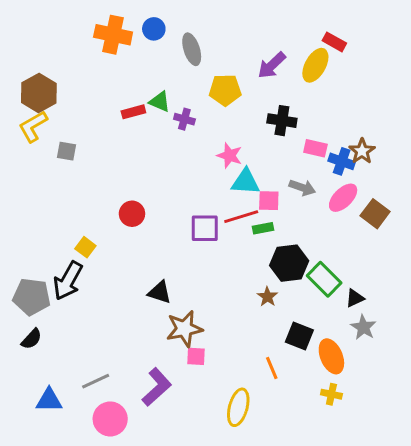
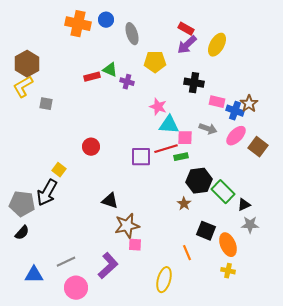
red rectangle: (334, 42) -> (186, 29), moved
gray star: (363, 327) -> (250, 225), turned -30

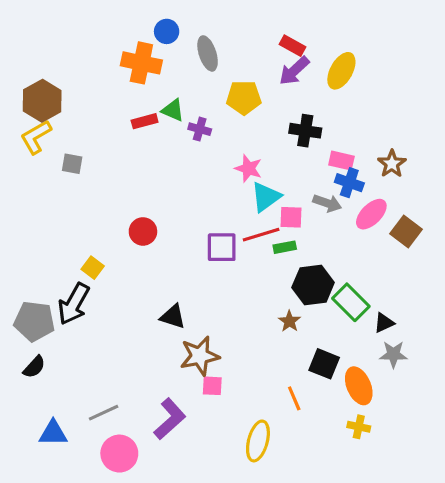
orange cross: (78, 24) -> (141, 63), moved
blue cross: (235, 111) -> (349, 183), moved
cyan triangle: (169, 125) -> (266, 197), turned -40

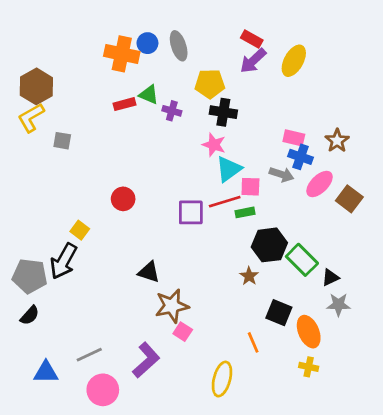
blue circle: (167, 31) -> (147, 43), moved
black cross: (305, 131) -> (223, 112), moved
pink square: (212, 386) -> (183, 332), turned 30

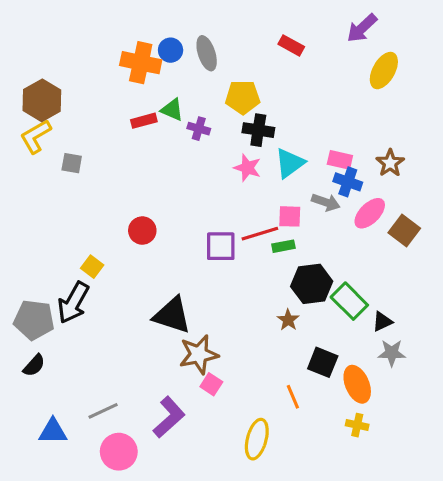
purple arrow: (253, 61) -> (362, 28), moved
yellow ellipse: (294, 61) -> (384, 71), moved
cyan triangle: (229, 169) -> (290, 163), moved
black triangle: (149, 272) -> (172, 315), size x1.5

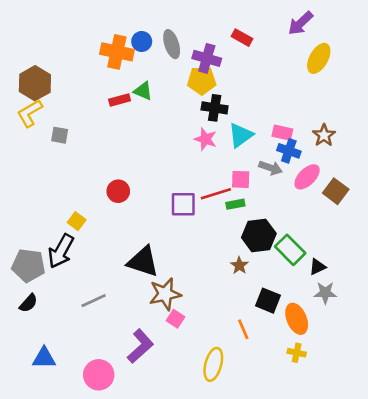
purple cross: (199, 129) -> (207, 58), moved, size x1.5
gray line: (103, 411) -> (94, 301), moved

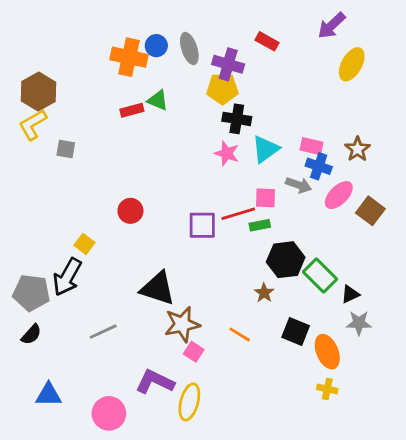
orange line: (243, 329) -> (240, 334), moved, turned -36
purple L-shape: (140, 346) -> (155, 382), turned -112
yellow ellipse: (213, 364) -> (189, 402), moved

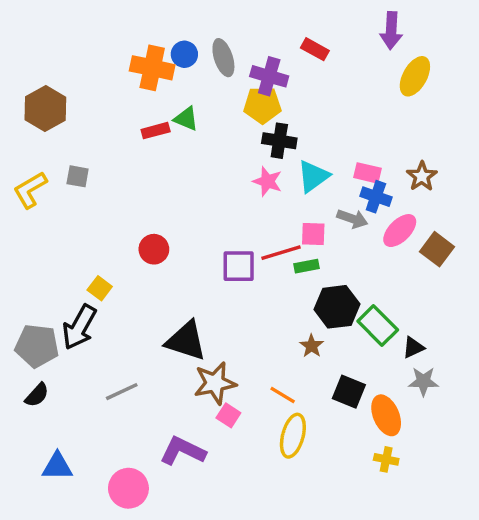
purple arrow: (332, 26) -> (391, 31), turned -44
yellow L-shape: (33, 125) -> (30, 190), moved
yellow ellipse: (189, 402) -> (293, 436), moved

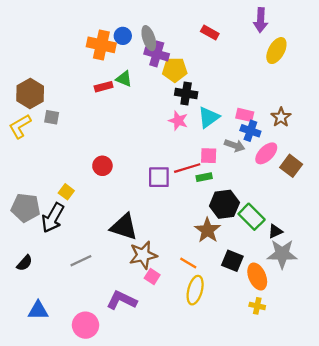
purple cross: (269, 76) -> (157, 54), moved
brown hexagon: (45, 108) -> (30, 93), moved
gray pentagon: (37, 346) -> (26, 208), moved
brown star: (312, 346) -> (208, 230), size x1.6
gray star: (423, 381) -> (282, 254), size x1.5

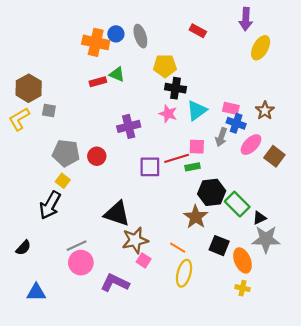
purple cross: (157, 54) -> (129, 126), moved, turned -30
gray arrow: (235, 145) -> (221, 137), turned 90
gray pentagon: (26, 208) -> (66, 153), moved
pink circle: (85, 325) -> (81, 263), moved

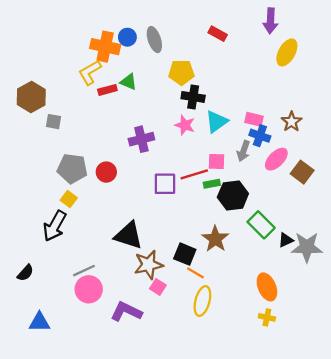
yellow L-shape: (19, 119) -> (90, 72), moved
black hexagon: (212, 192) -> (233, 195), moved
gray star: (266, 239) -> (307, 247), moved
black square: (219, 246) -> (185, 254), moved

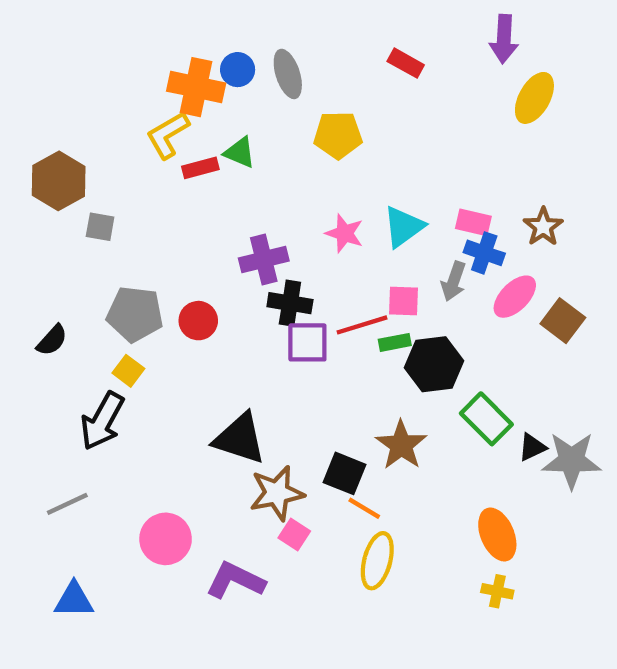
black cross: (193, 97) -> (290, 303), moved
gray line: (84, 271) -> (67, 504), moved
black semicircle: (25, 273) -> (52, 340), moved

